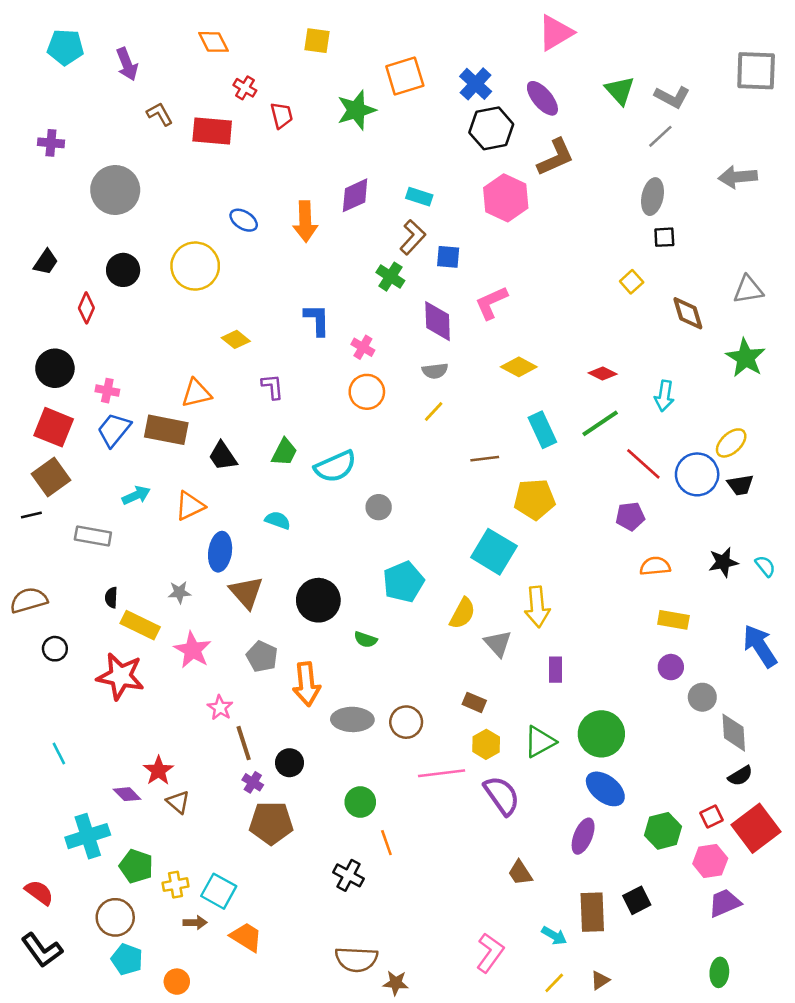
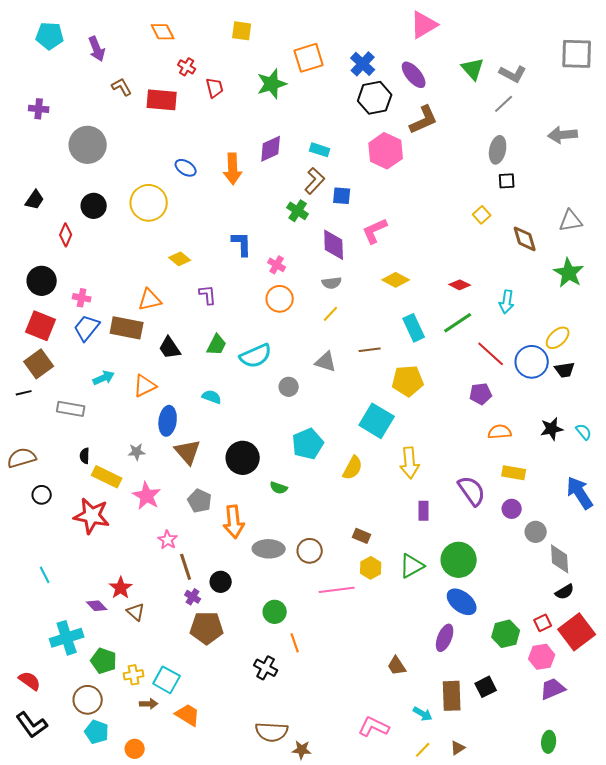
gray triangle: (498, 643) -> (326, 362), moved, turned -30
purple semicircle: (502, 795) -> (472, 491), moved
pink L-shape: (490, 953) -> (374, 727), turned -100

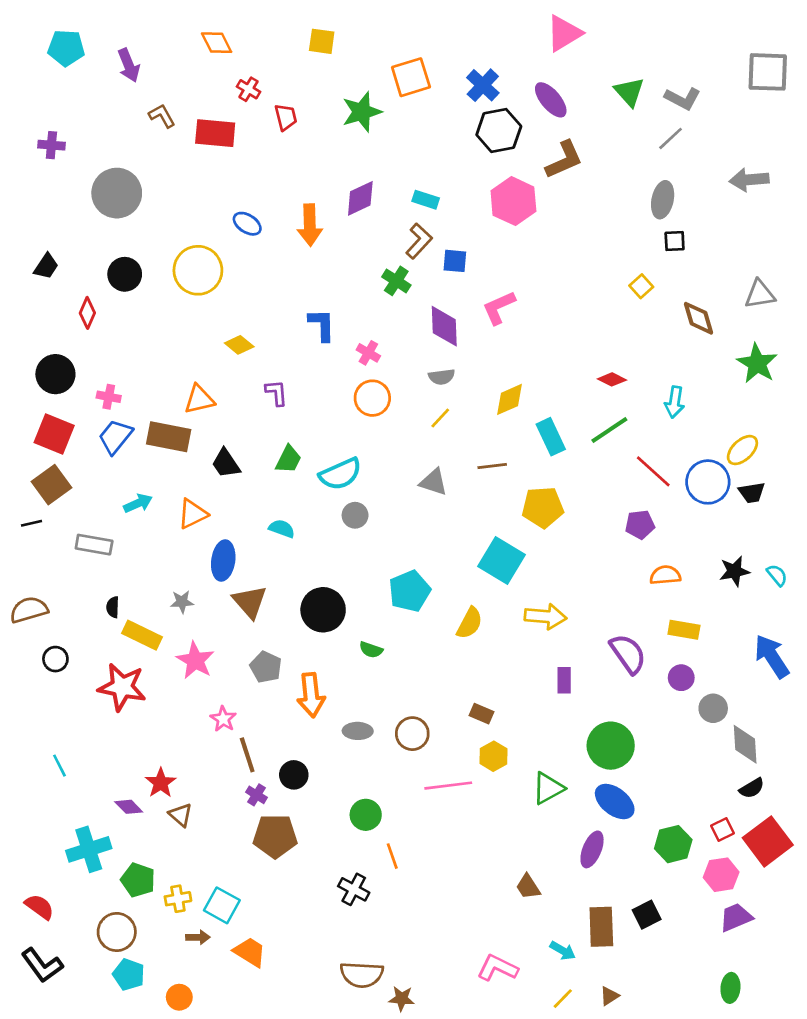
yellow diamond: (396, 280) -> (509, 399), moved, turned -52
gray circle: (289, 387) -> (355, 515), moved
yellow arrow: (410, 463) -> (545, 616), turned -80
gray ellipse: (269, 549) -> (358, 731), size x0.7
green triangle: (412, 566) -> (548, 788), moved

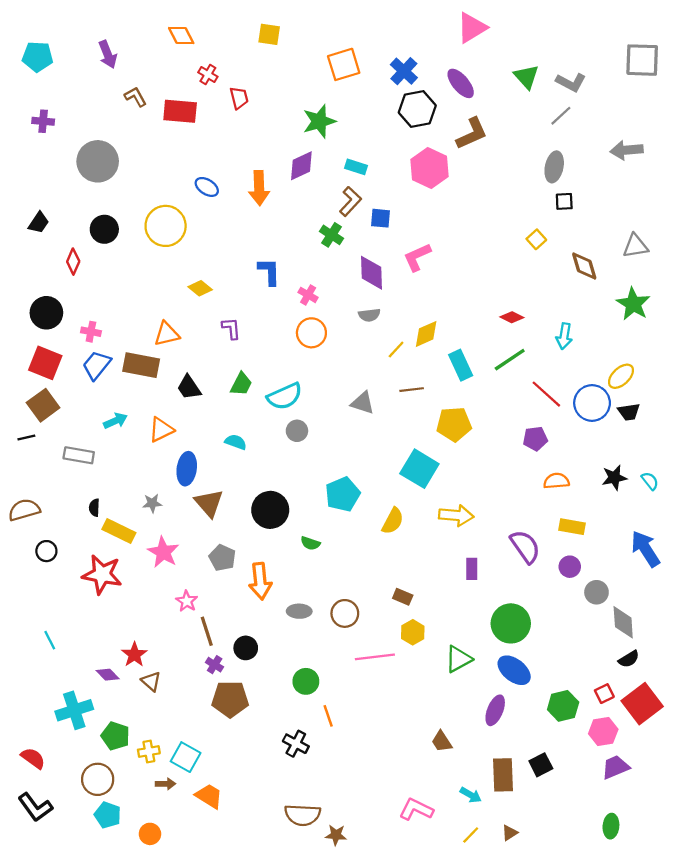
cyan pentagon: (66, 48) -> (38, 57), moved
green star: (362, 112) -> (319, 121), moved
yellow line: (440, 418) -> (396, 350), moved

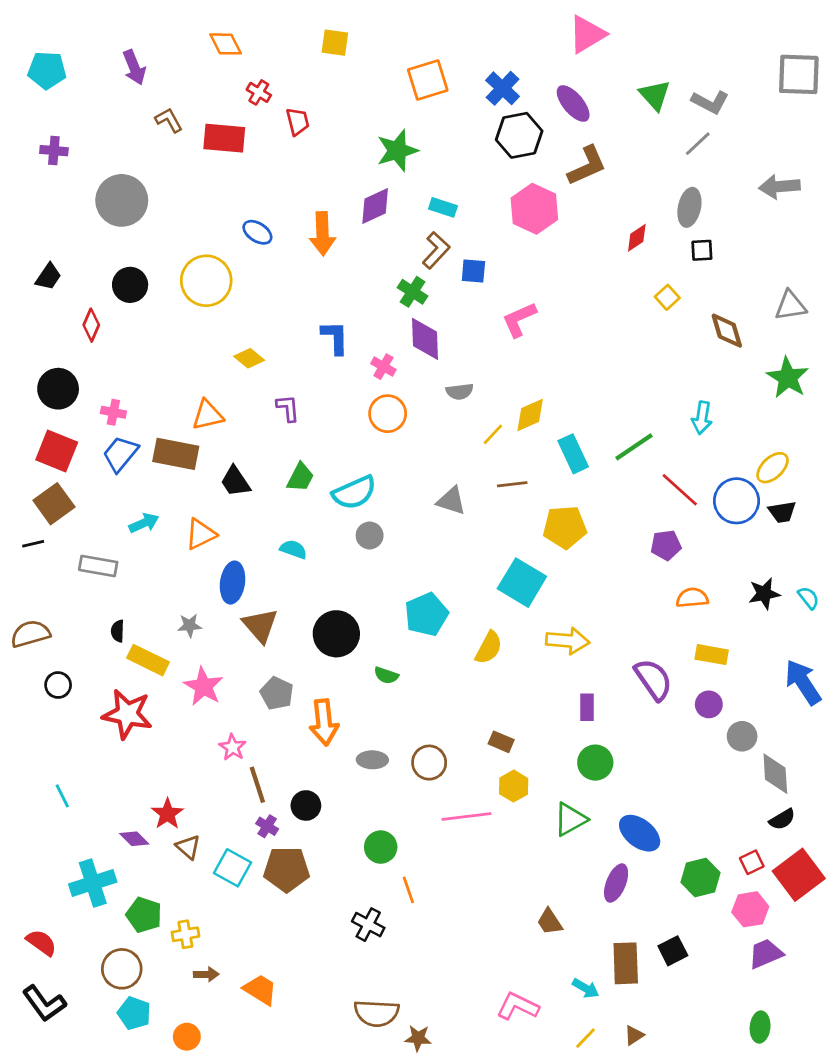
purple diamond: (372, 273) -> (425, 339), moved
red diamond: (512, 317) -> (637, 238), moved, turned -60
green circle: (511, 623) -> (595, 763), moved, size x0.7
cyan square: (186, 757) -> (233, 868), moved

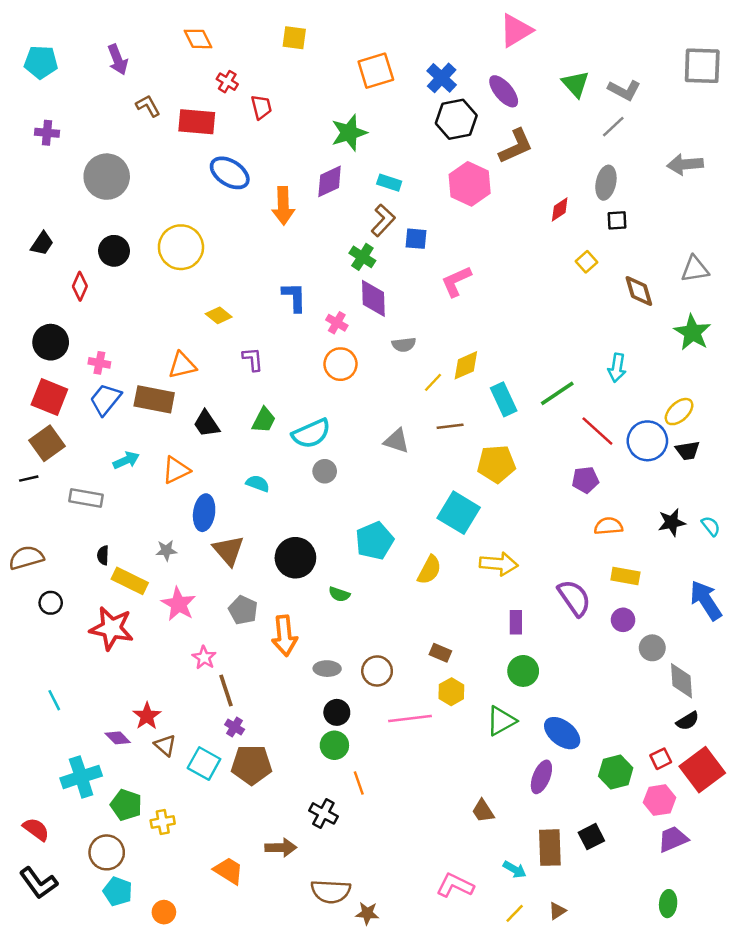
blue ellipse: (257, 232) -> (230, 173), moved, size x1.5
black circle: (306, 805) -> (337, 712), moved
brown arrow: (206, 974) -> (281, 848), moved, size x1.4

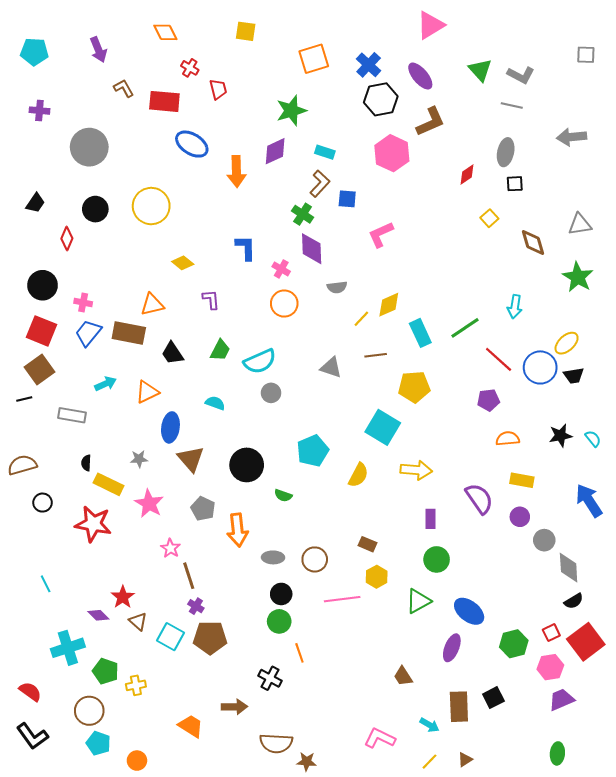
gray square: (702, 66) -> (586, 55), size x0.6
gray line: (613, 127) -> (512, 105), turned 55

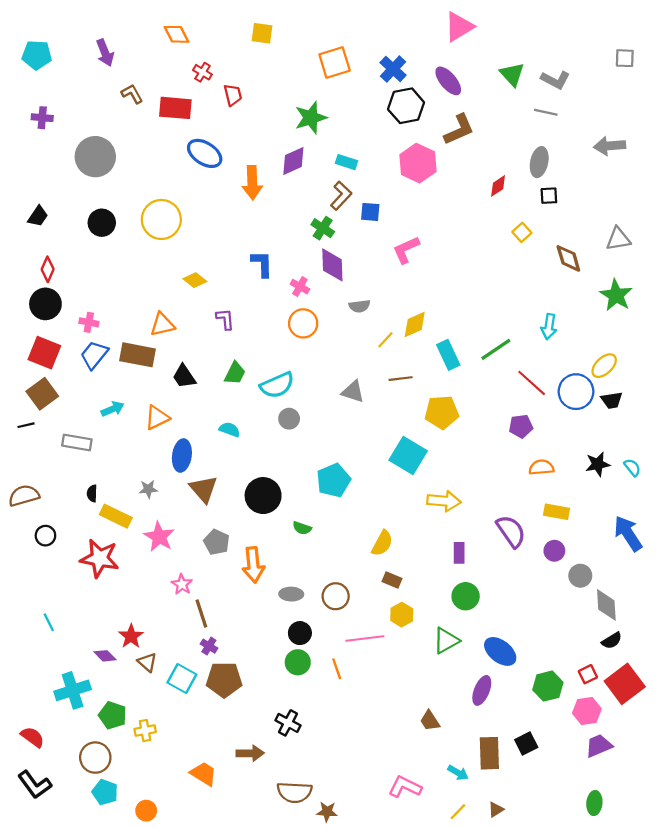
red diamond: (67, 239) -> (48, 269), moved
yellow semicircle: (358, 475) -> (382, 543), moved
orange line: (299, 653) -> (337, 669), moved

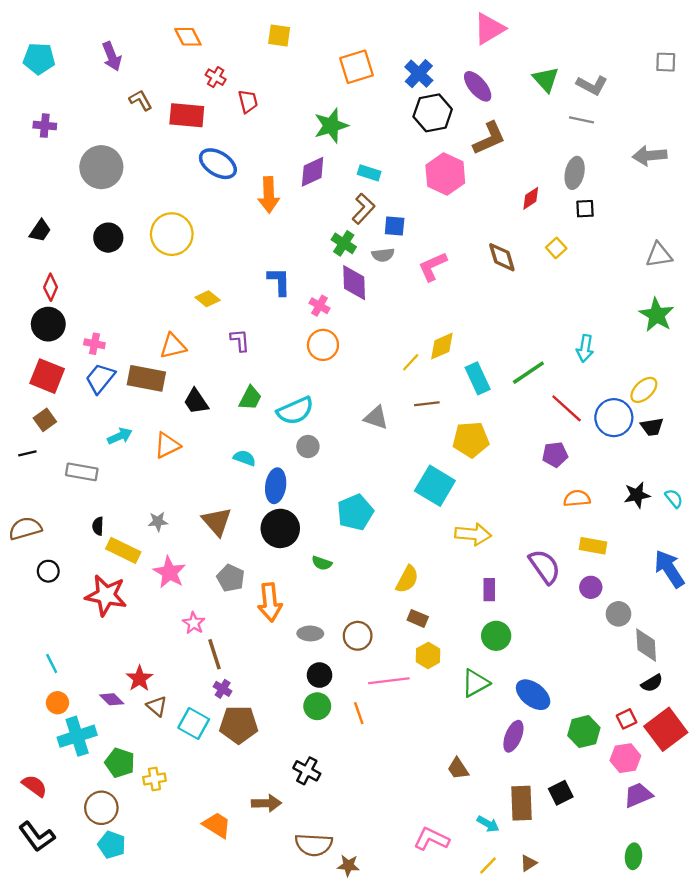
brown diamond: (568, 258) -> (502, 257), moved
gray semicircle: (359, 306) -> (383, 255), moved
brown square: (42, 394) -> (45, 420), size x0.7
blue ellipse: (182, 455) -> (276, 486), moved
orange circle: (146, 811) -> (57, 703), moved

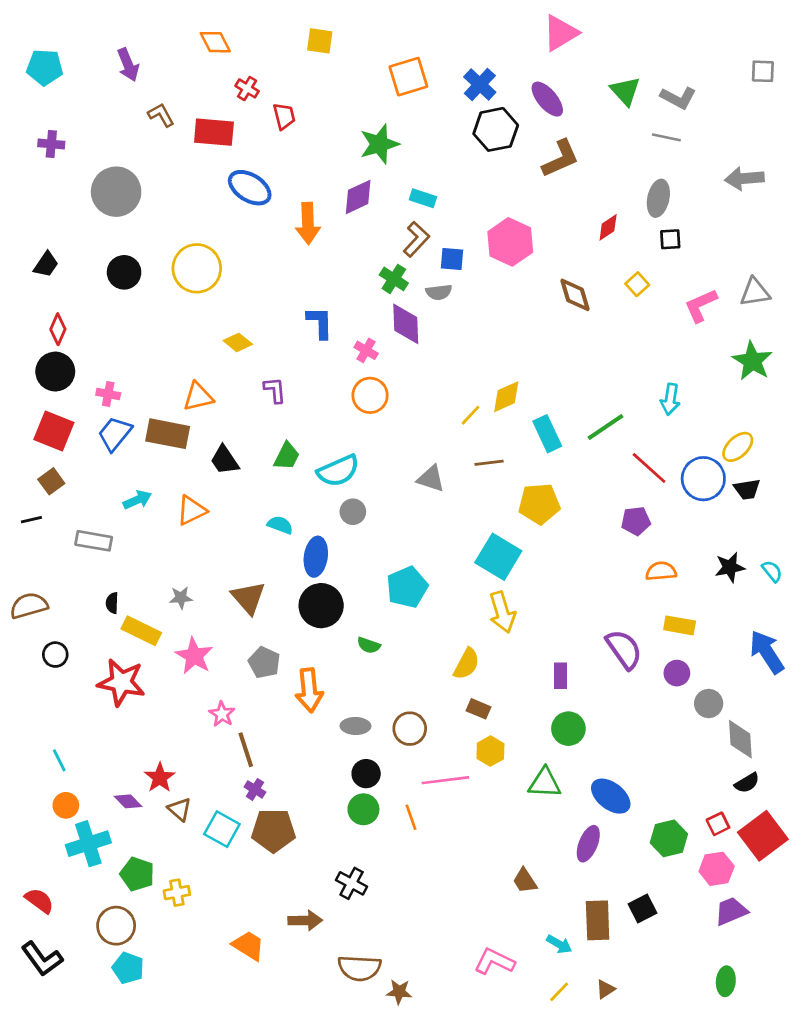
pink hexagon: (445, 174) -> (510, 242), moved
pink L-shape: (433, 266) -> (701, 305), moved
yellow arrow: (473, 534) -> (502, 612), moved, turned 68
green triangle: (475, 683) -> (545, 783), turned 32

